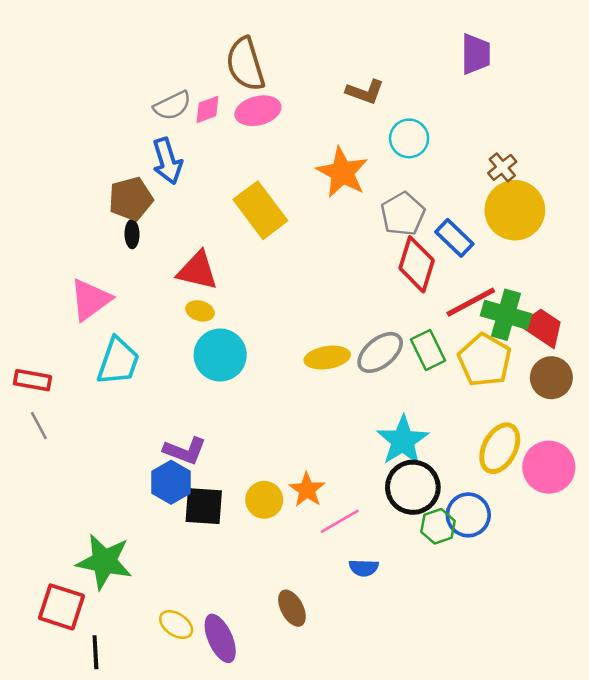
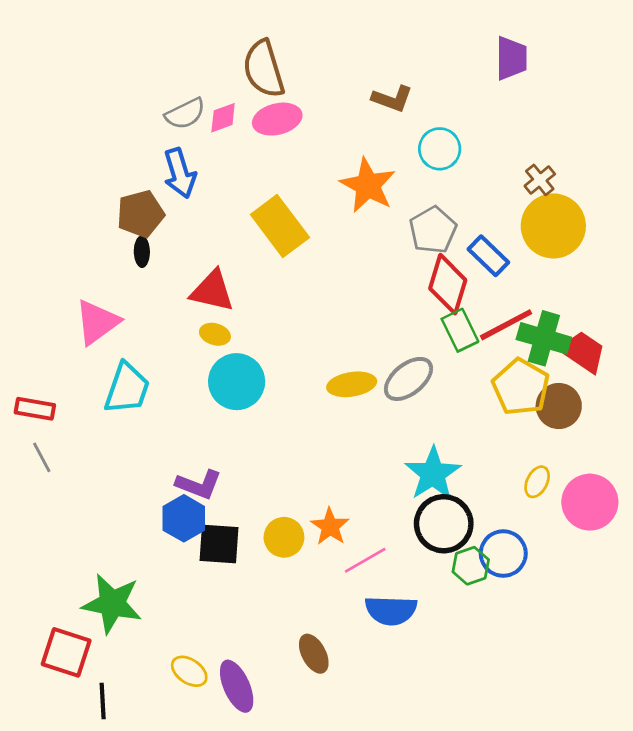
green rectangle: (428, 350) -> (460, 330), moved
brown circle: (551, 378) -> (559, 406), moved
yellow ellipse: (500, 448) -> (537, 482), size x0.6
blue semicircle: (364, 568) -> (391, 610), size x1.6

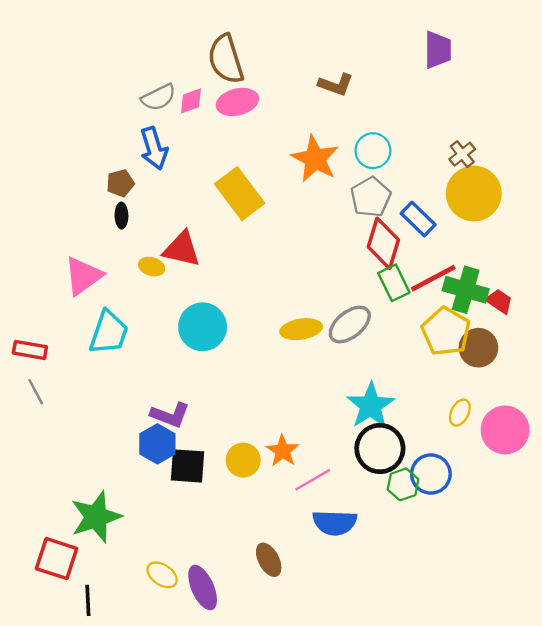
cyan circle: (440, 149) -> (373, 151), moved
brown pentagon: (141, 214) -> (120, 183), size x0.7
yellow ellipse: (215, 334) -> (152, 267), moved
red trapezoid: (583, 352) -> (499, 301), size x0.7
green star: (112, 604) -> (96, 517), turned -30

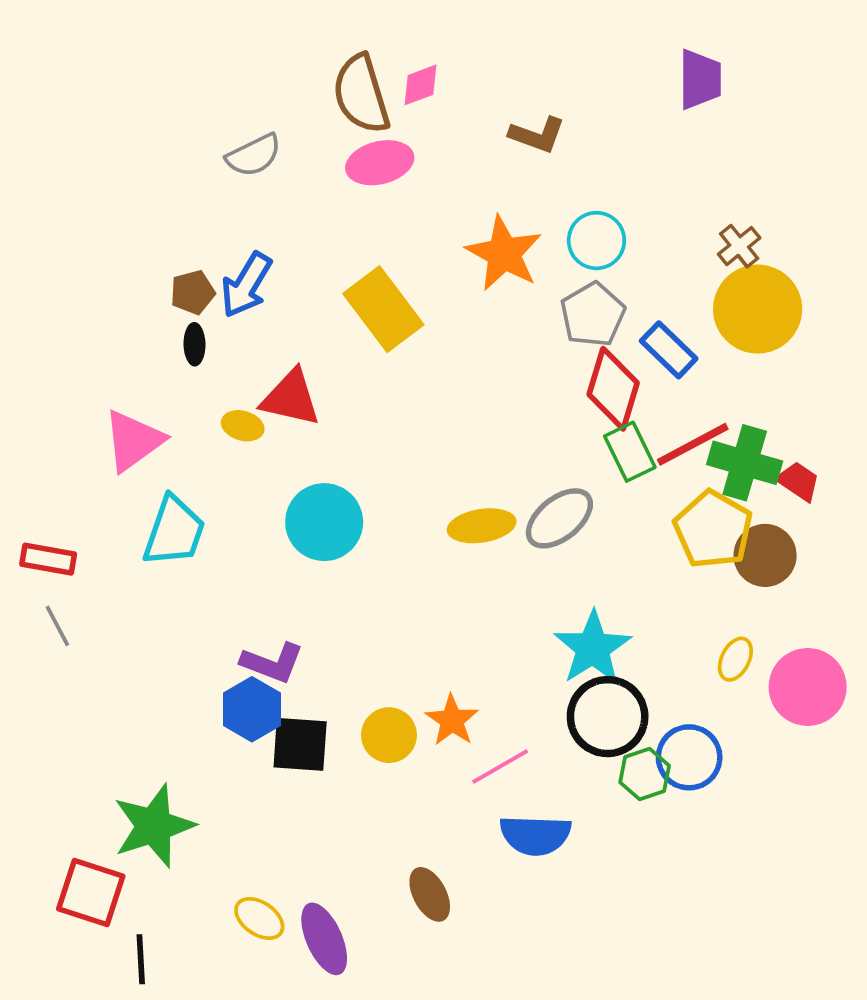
pink diamond: (191, 101) -> (420, 85), moved
blue arrow: (154, 148) -> (246, 285), moved, turned 48

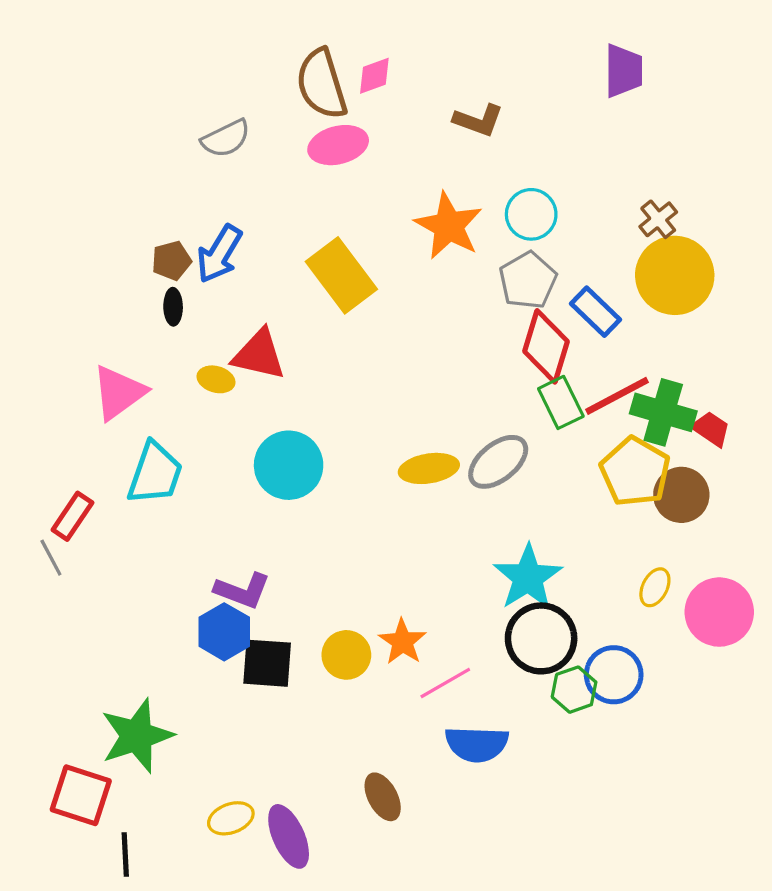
red rectangle: (48, 559) -> (72, 516), moved, turned -66
yellow ellipse: (259, 918) -> (231, 818), turned -54

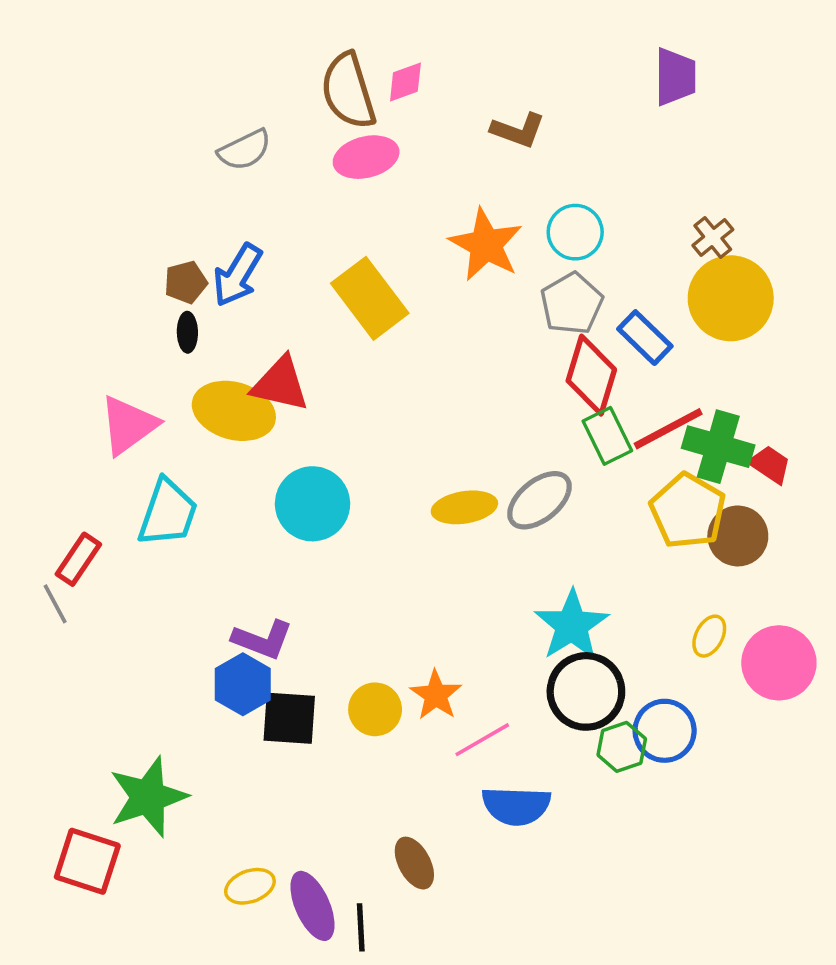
yellow ellipse: (216, 379) -> (234, 411), size x2.0
black line: (125, 855) -> (361, 927), moved

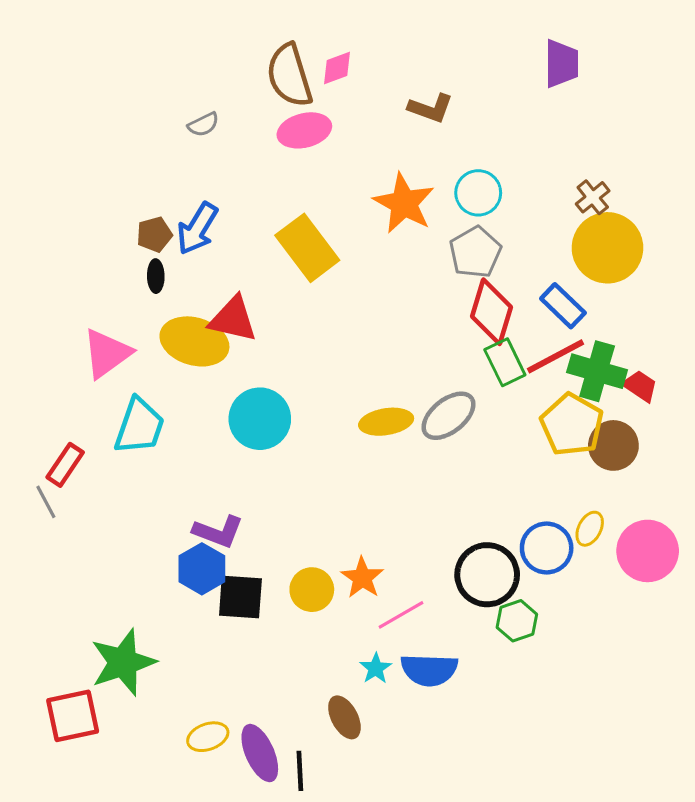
gray semicircle: (245, 150) -> (203, 125), size x0.7
blue rectangle: (645, 338) -> (563, 306), moved
cyan star: (572, 625) -> (376, 668), moved, size x0.5
blue circle: (665, 731) -> (547, 548), moved
red square: (87, 861) -> (73, 716), turned -30

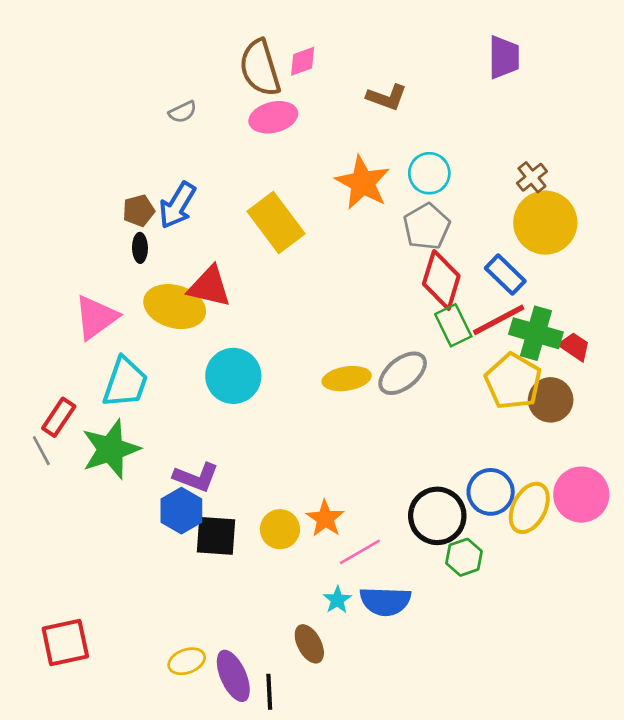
yellow ellipse: (590, 529) -> (529, 508), moved, size x1.6
green star: (123, 662) -> (111, 449), moved

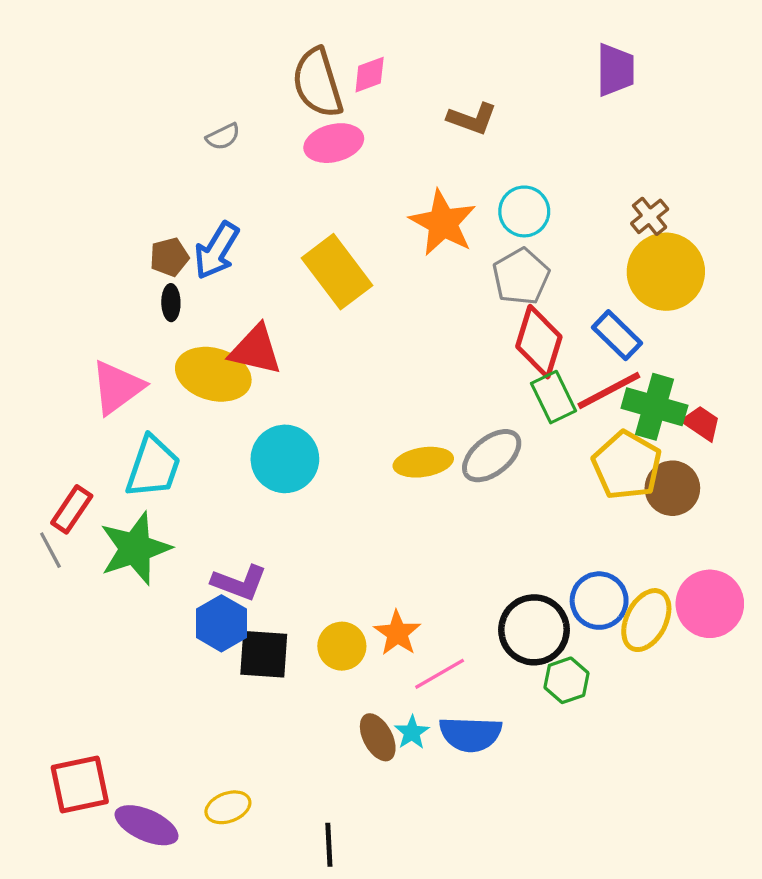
brown ellipse: (309, 644) -> (378, 737), moved
purple ellipse: (233, 676) -> (147, 825), moved, turned -42

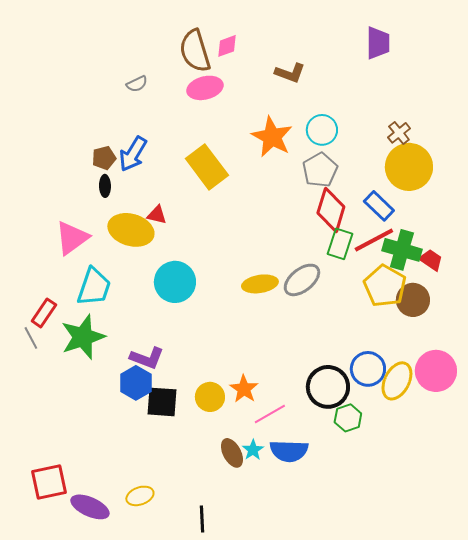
red triangle: (256, 350) -> (157, 215), size x0.6
green rectangle: (554, 397) -> (340, 244), turned 44

